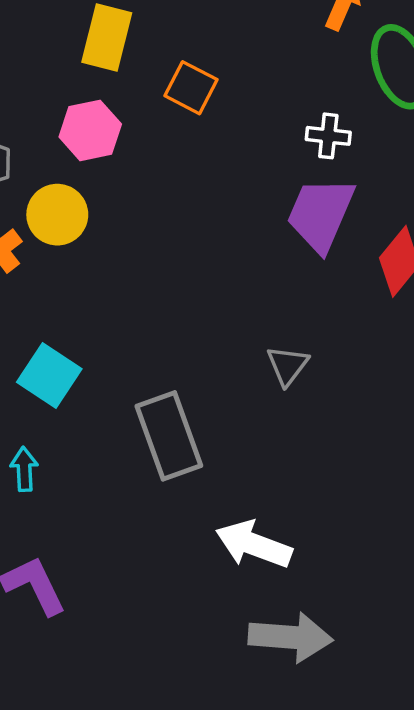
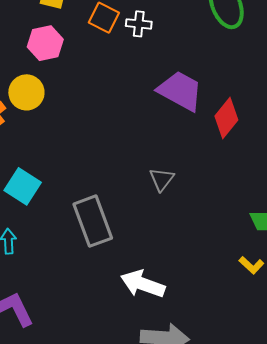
white cross: (328, 136) -> (139, 24), moved
purple trapezoid: (321, 214) -> (180, 91), turned 96

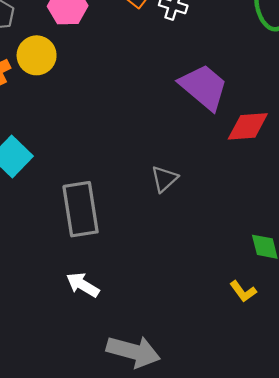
red diamond: (226, 118) -> (248, 126), turned 36
white arrow: (143, 284) -> (83, 285), moved, size x0.7

